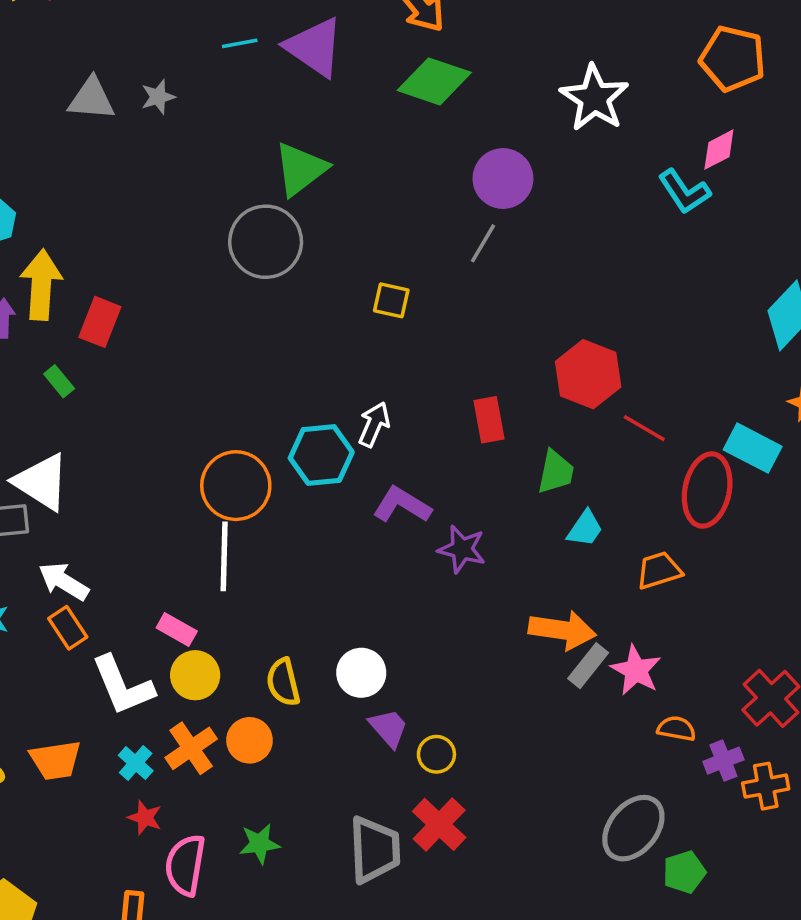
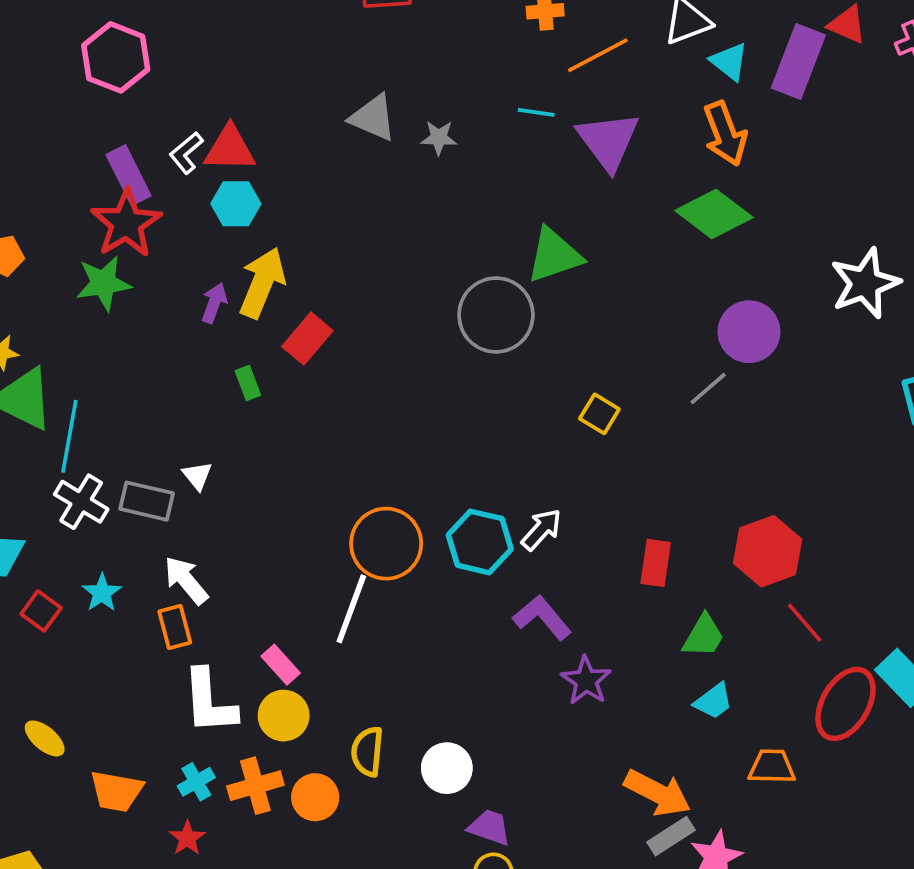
white triangle: (42, 482) -> (197, 476), size x0.5
purple trapezoid: (389, 728) -> (490, 827), moved, turned -48
orange trapezoid: (56, 760) -> (116, 791), moved

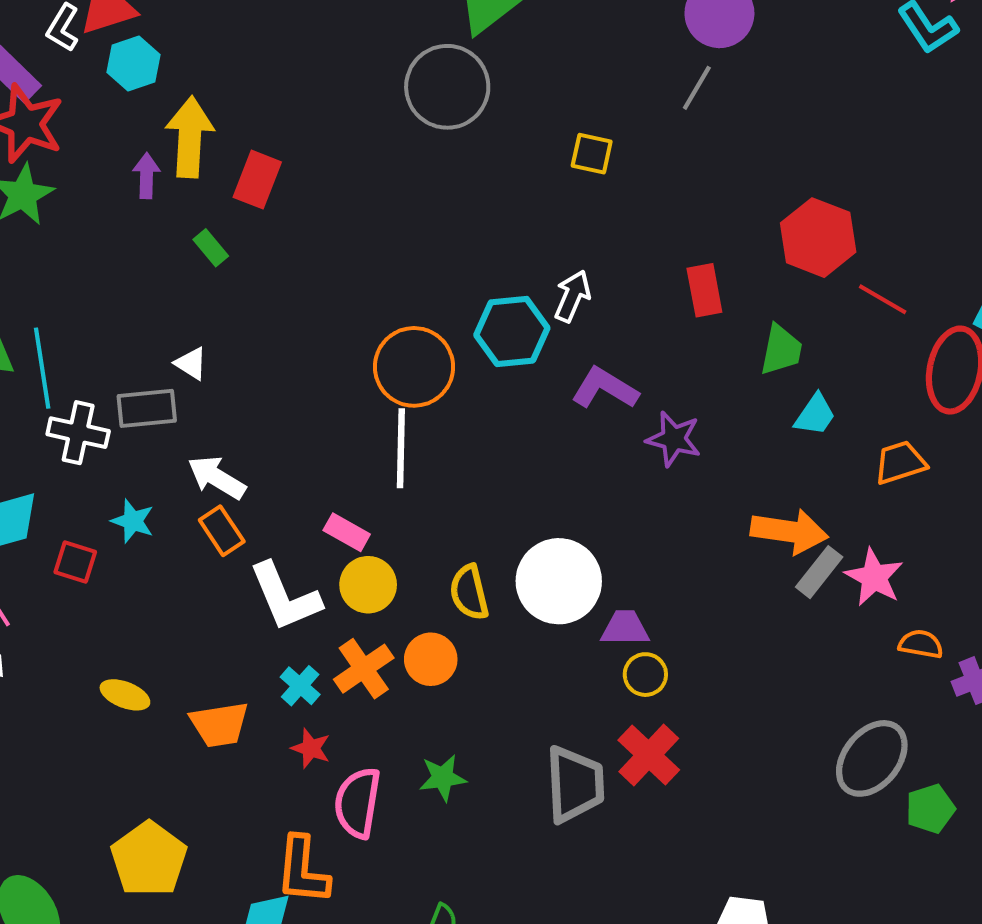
white circle: (447, 768) -> (559, 581), size x1.5

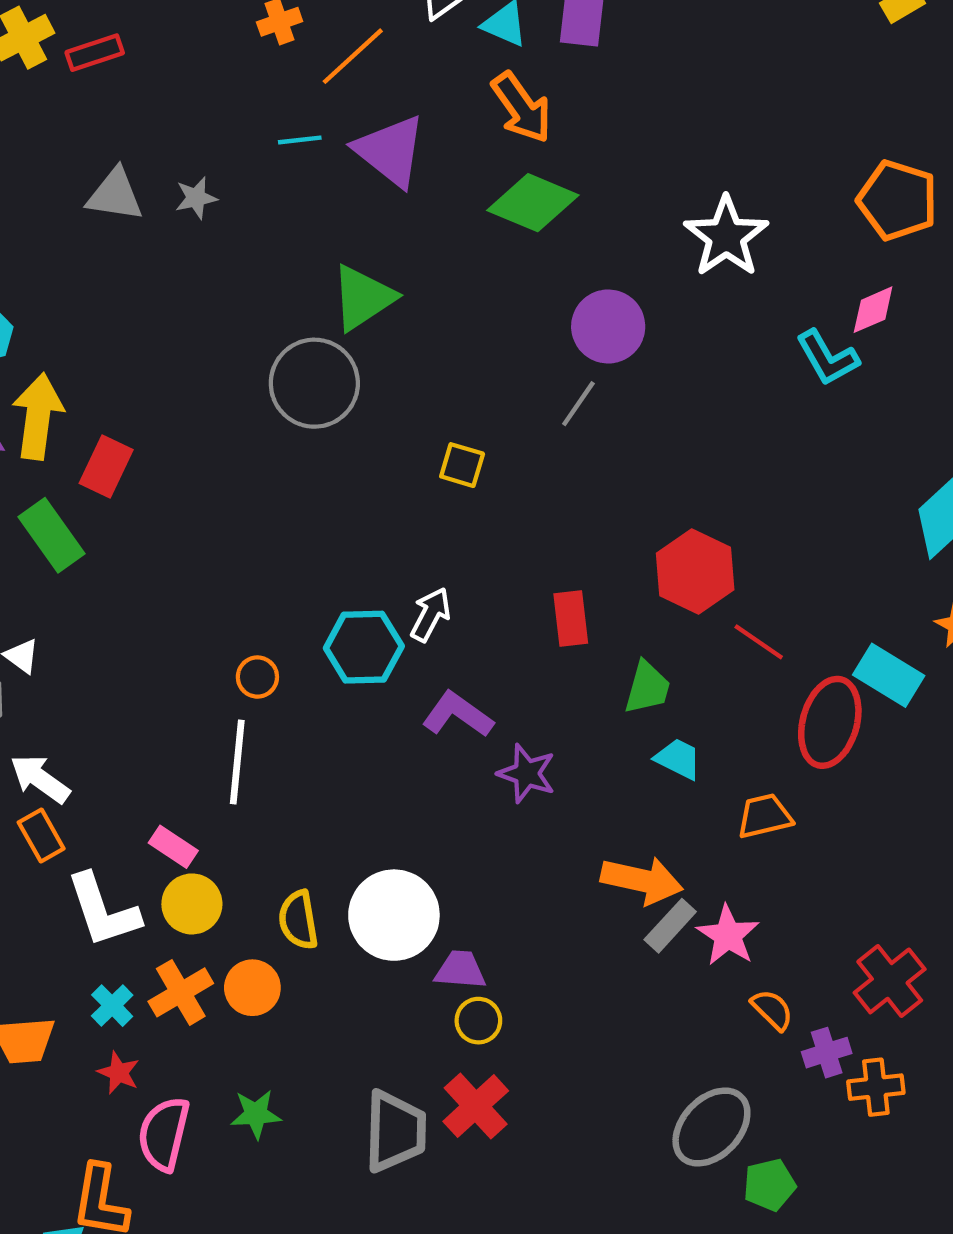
green rectangle: (211, 248) -> (52, 535), size x1.8
orange circle: (414, 367) -> (257, 677), size x0.5
cyan trapezoid: (815, 415) -> (678, 759), turned -102
orange semicircle: (921, 644) -> (772, 1010), turned 30

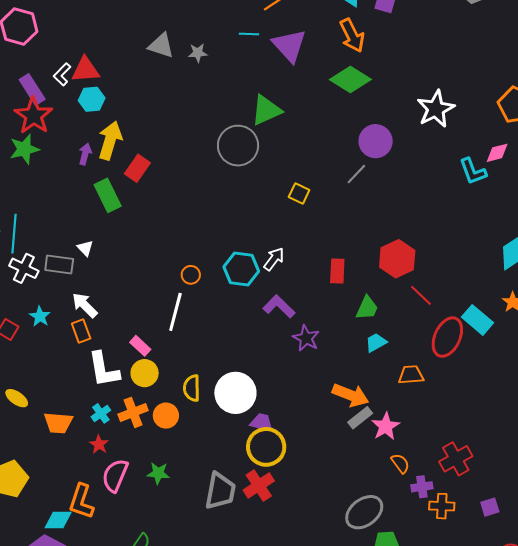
cyan trapezoid: (678, 759) -> (376, 343), turned -65
yellow circle: (478, 1021) -> (266, 447), size x1.8

